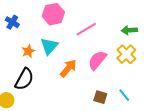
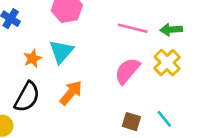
pink line: (86, 29) -> (133, 28), moved, turned 45
orange arrow: (68, 68) -> (71, 93), moved

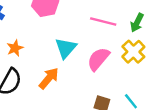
green arrow: (171, 30) -> (137, 23), turned -60
cyan triangle: (61, 52) -> (66, 48), moved

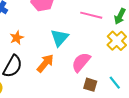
pink semicircle: (98, 59) -> (81, 62), moved

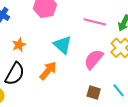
cyan triangle: (60, 38) -> (63, 45), turned -30
pink semicircle: (81, 62) -> (94, 59), moved

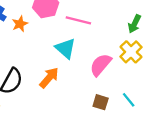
pink line: (95, 22) -> (78, 20), moved
orange star: (19, 45) -> (20, 24), moved

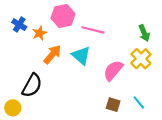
green arrow: (134, 24) -> (144, 33), turned -49
orange arrow: (49, 78) -> (52, 54), moved

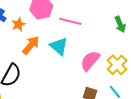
yellow cross: (141, 59) -> (117, 65), moved

